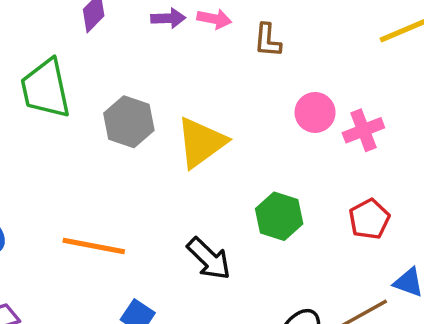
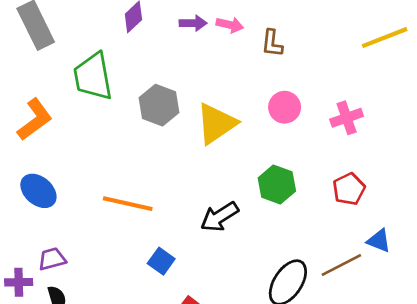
pink circle: (315, 112) -> (285, 107), moved
black arrow: (209, 259) -> (220, 217), turned 102

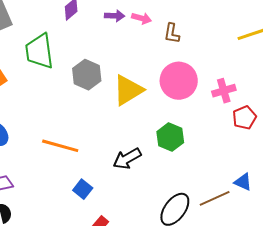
pink circle: (285, 107) -> (179, 81), size x1.6
red pentagon: (349, 189) -> (244, 118), moved

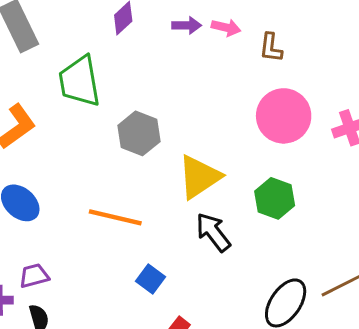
gray hexagon: (87, 75) -> (139, 133), moved
yellow triangle: (128, 90) -> (199, 177), moved
black arrow: (127, 159) -> (213, 232), turned 84

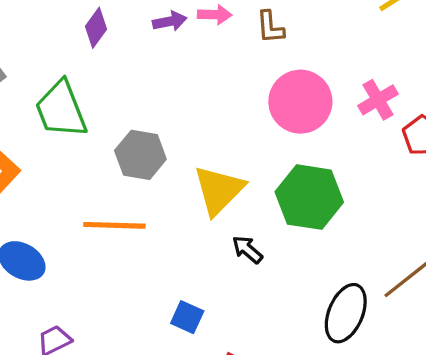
green hexagon: (275, 198) -> (309, 197), size x1.4
orange line: (115, 217) -> (114, 225), moved
black arrow: (213, 232) -> (247, 250), size x0.7

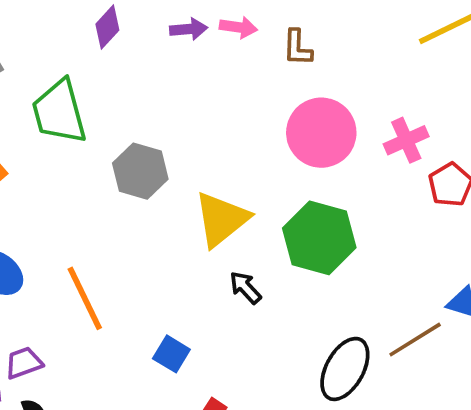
orange line: (114, 225) -> (85, 298), moved, turned 56

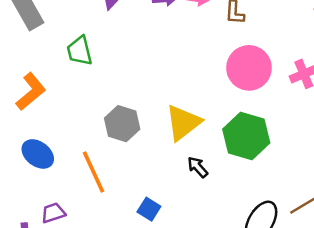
green trapezoid: (59, 112) -> (80, 51), size x0.7
gray hexagon: (140, 171) -> (122, 124), moved

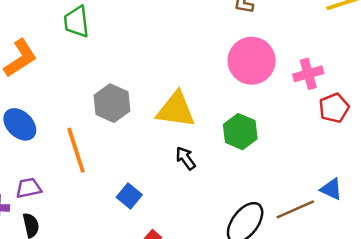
yellow triangle: (183, 123) -> (176, 110), turned 39
green hexagon: (246, 136) -> (240, 132), size x0.7

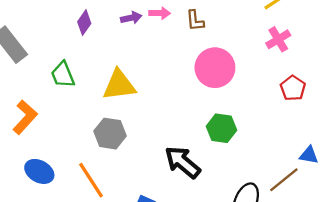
pink cross: (308, 74) -> (278, 39), moved
yellow triangle: (176, 110) -> (119, 85), moved
black arrow: (186, 158) -> (183, 162), size x1.8

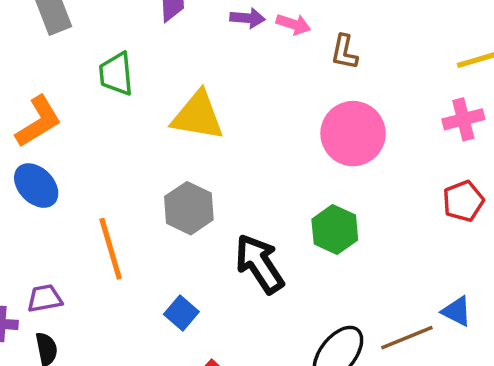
gray hexagon: (110, 134) -> (189, 208), moved
blue ellipse: (39, 171) -> (36, 186), moved

